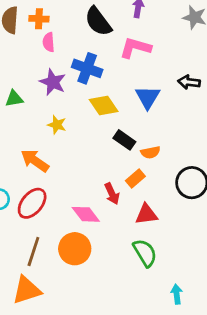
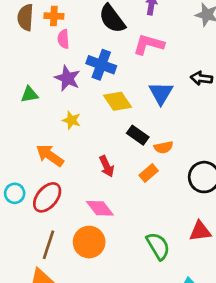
red arrow: (112, 194) -> (107, 166), moved
red triangle: (146, 214) -> (200, 231), moved

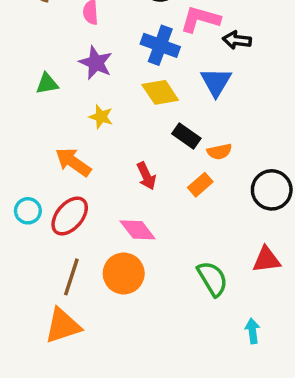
blue cross: (101, 65) -> (160, 45), moved
black arrow: (201, 78) -> (237, 40), moved

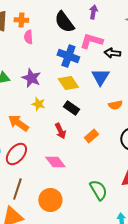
purple star: (96, 63) -> (31, 78), moved
yellow star: (101, 117) -> (38, 104), moved
black rectangle: (186, 136) -> (71, 108), moved
orange semicircle: (219, 152) -> (115, 105), moved
orange circle: (124, 273) -> (50, 200), moved

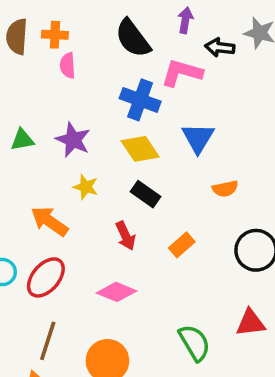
black arrow: (112, 53) -> (220, 47), moved
pink diamond: (55, 162) -> (117, 292), turned -30

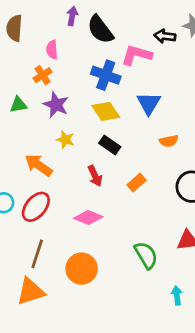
purple arrow: (185, 20) -> (72, 16), moved
orange cross: (55, 35) -> (43, 75), moved, turned -36

